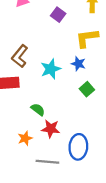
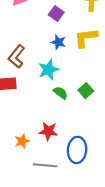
blue star: (78, 64) -> (58, 42), moved
green semicircle: (38, 110) -> (61, 93), moved

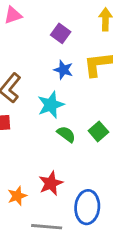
red star: (48, 131) -> (51, 183), turned -30

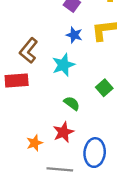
green semicircle: (66, 134) -> (72, 103), moved

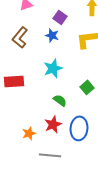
blue star: (74, 35) -> (52, 35), moved
brown L-shape: (29, 50) -> (20, 37), moved
blue ellipse: (95, 153) -> (79, 128), moved

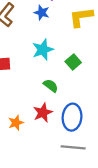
green square: (87, 87) -> (73, 62), moved
gray line: (50, 155) -> (73, 147), moved

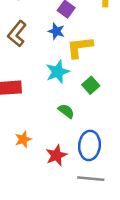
yellow L-shape: (81, 17) -> (80, 47), moved
red star: (43, 113) -> (56, 155), moved
orange star: (16, 123) -> (23, 139), moved

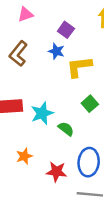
cyan star: (58, 72) -> (42, 113), moved
red star: (56, 155) -> (56, 172), turned 30

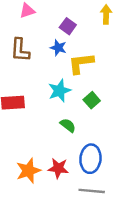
brown L-shape: (18, 54) -> (20, 50), turned -35
cyan star: (42, 113) -> (59, 91), moved
orange star: (24, 156) -> (28, 171), moved, size x1.5

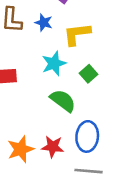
blue star: (58, 48) -> (44, 23), moved
green semicircle: (68, 125) -> (63, 101), size x1.5

